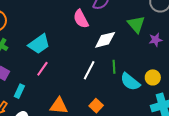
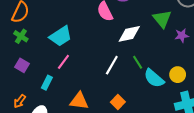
green line: (114, 67) -> (138, 62), turned -32
cyan rectangle: (19, 91) -> (47, 83), moved

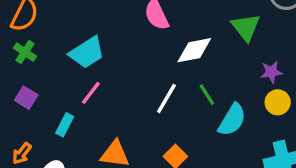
purple star: (182, 36) -> (271, 72), moved
yellow circle: (178, 75) -> (278, 102), moved
cyan semicircle: (154, 78) -> (232, 120), turned -100

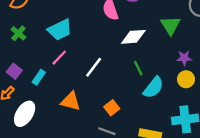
green cross: (25, 52) -> (18, 33), moved
purple square: (26, 98) -> (14, 71), moved
white line: (166, 99) -> (94, 67), moved

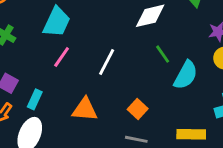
cyan trapezoid: (60, 30) -> (57, 22), turned -30
cyan rectangle: (39, 77) -> (35, 99), moved

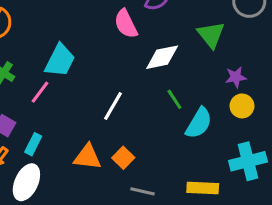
pink line: (62, 57) -> (40, 92), moved
orange square: (138, 109) -> (123, 158), moved

